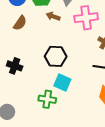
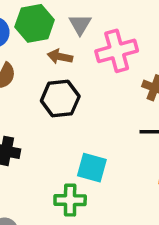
black hexagon: (56, 56) -> (60, 98), moved

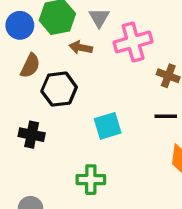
black hexagon: (60, 98) -> (59, 89), moved
cyan square: (92, 168) -> (108, 126), moved, turned -32

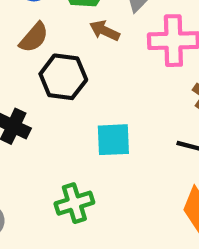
green cross: (91, 180) -> (74, 203), turned -32

